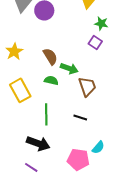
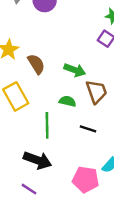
brown semicircle: (50, 56) -> (36, 64), moved
green semicircle: (51, 80) -> (68, 101), moved

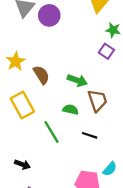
green line: (47, 125) -> (52, 132), turned -30
black arrow: (37, 160) -> (22, 164), moved, size x0.6

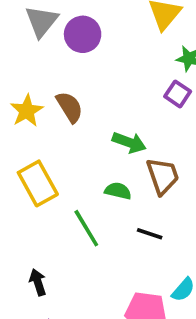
brown semicircle: (41, 75) -> (70, 107), moved
black arrow: (22, 164) -> (38, 282), turned -128

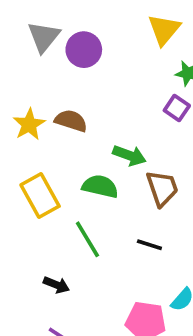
brown semicircle: (70, 107) -> (71, 121), turned -40
green semicircle: (118, 191) -> (100, 186), moved, size x1.4
black arrow: (38, 282) -> (56, 285), moved, turned 130

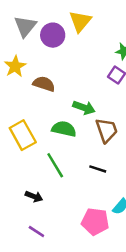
yellow triangle: (164, 30) -> (80, 21), moved
yellow star: (29, 124) -> (15, 66), moved

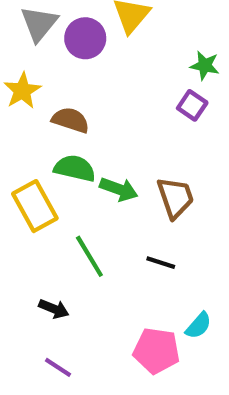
green arrow: (84, 108) -> (119, 189), moved
green semicircle: (64, 129) -> (75, 168), moved

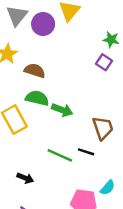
brown trapezoid: (175, 198) -> (103, 128), moved
green line: (89, 256) -> (60, 155), moved, turned -35

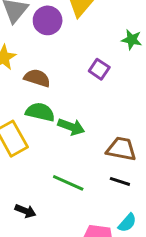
purple square: (104, 62) -> (99, 69), moved
brown trapezoid: (103, 128) -> (121, 149), turned -60
black line: (86, 152) -> (120, 181), moved

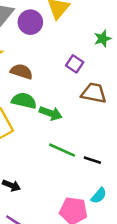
green star: (132, 40) -> (103, 39), turned -30
brown trapezoid: (121, 149) -> (94, 93), moved
green line: (68, 183) -> (62, 150), moved

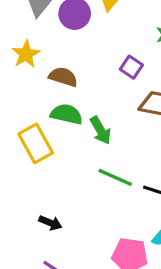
green arrow: (51, 113) -> (101, 130), turned 40

